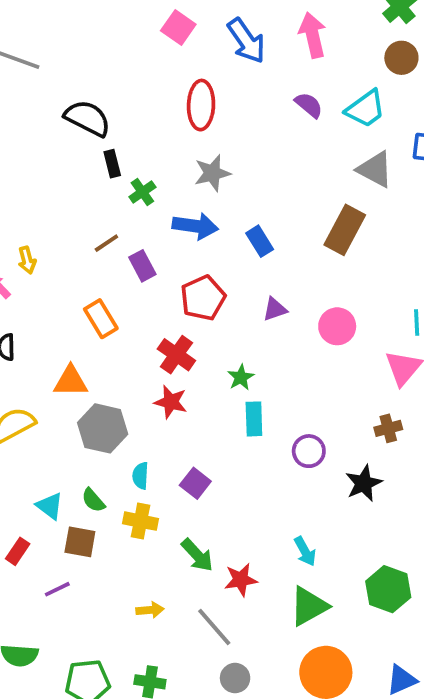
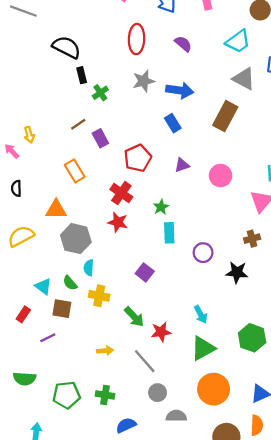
purple semicircle: (309, 105) -> (183, 44), moved
blue arrow: (195, 226) -> (180, 90), moved
cyan semicircle: (140, 476) -> (89, 268), moved
purple square: (195, 483) -> (145, 272), moved
black star: (364, 483) -> (237, 272), turned 30

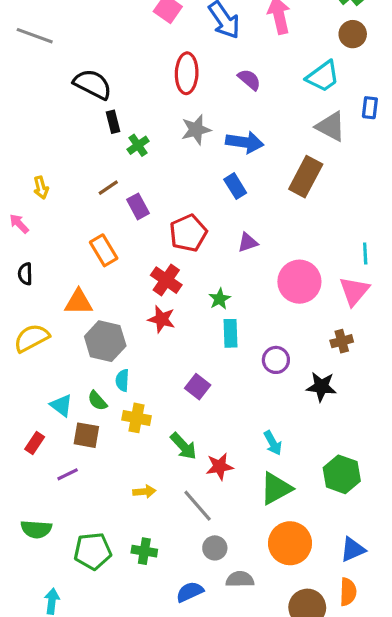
yellow arrow: (29, 135) -> (41, 188), moved
pink circle: (221, 176) -> (299, 282), moved, size x1.4
blue semicircle: (126, 425) -> (190, 592), moved

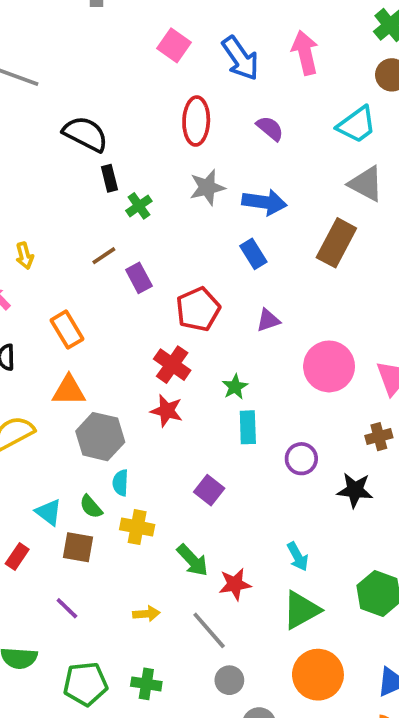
orange rectangle: (104, 250) -> (67, 330), moved
purple line: (68, 474) -> (67, 608), moved, turned 70

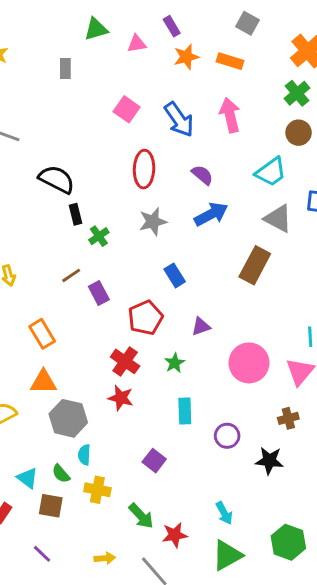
blue arrow: (264, 202) -> (211, 214), moved, turned -36
blue rectangle: (253, 254) -> (175, 275), moved
green star: (235, 387) -> (175, 363), moved

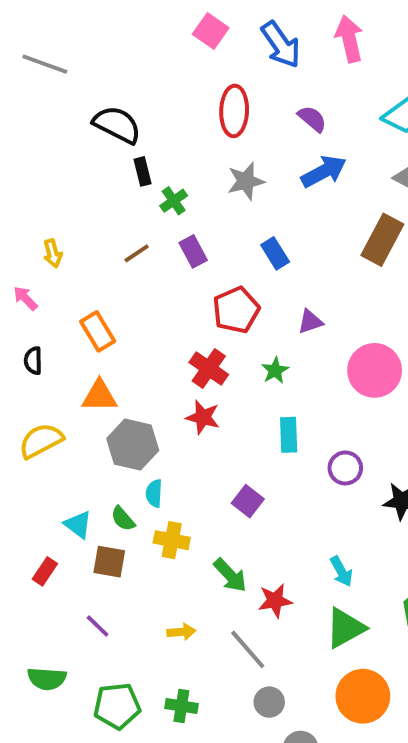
purple rectangle: (99, 293) -> (193, 251), moved

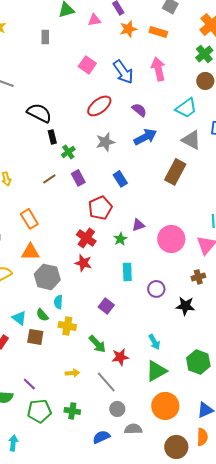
red ellipse: (234, 111) -> (99, 106), turned 50
purple triangle: (310, 322) -> (138, 225), moved
purple line: (98, 626) -> (29, 384), moved

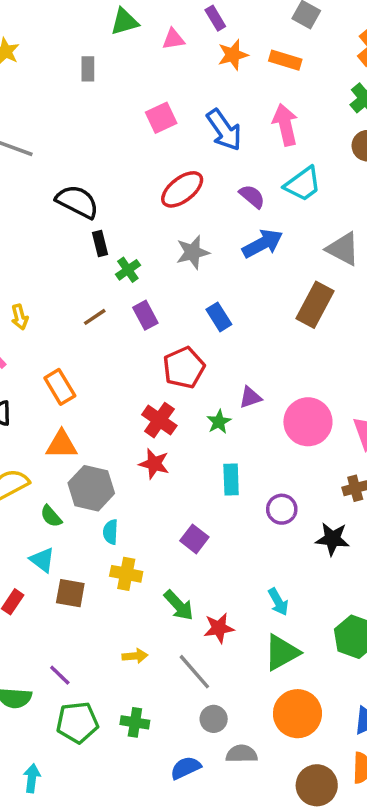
pink square: (87, 65) -> (161, 118), turned 30
cyan trapezoid: (186, 108) -> (303, 184), moved
green semicircle: (42, 315) -> (51, 516), moved

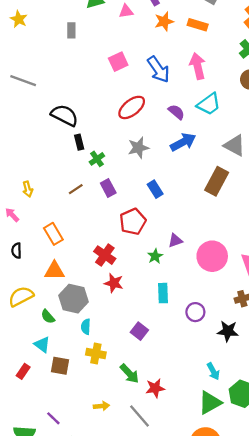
red cross: (159, 420) -> (105, 255), moved
cyan arrow: (278, 602) -> (213, 371), moved
green triangle: (282, 652) -> (210, 403), moved

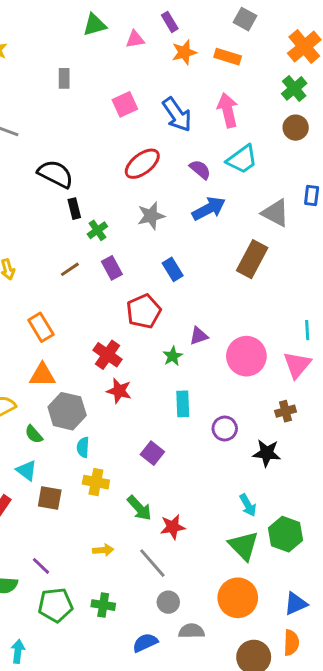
gray rectangle: (71, 30) -> (64, 78), moved
green triangle: (210, 403) -> (244, 546), turned -45

